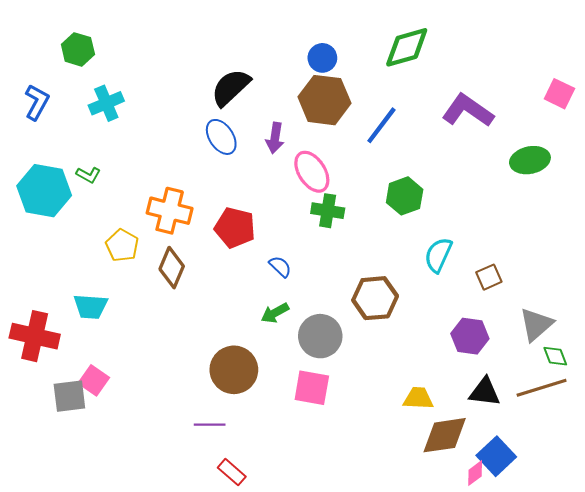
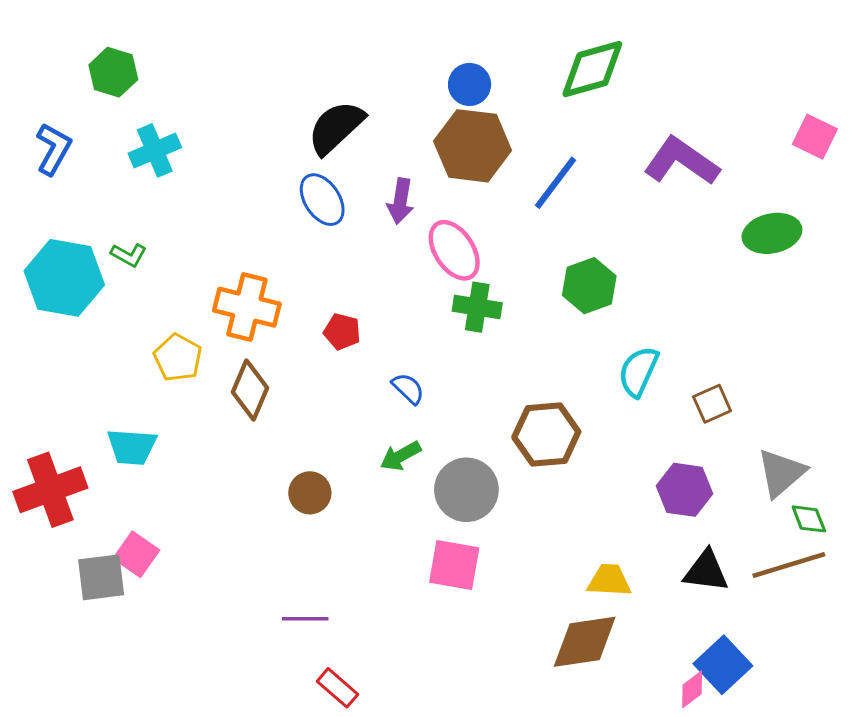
red pentagon: (235, 228) -> (342, 332), size x0.6
red cross: (35, 336) -> (50, 490), turned -33
brown circle: (234, 370) -> (310, 493), moved, size x0.6
brown diamond: (445, 435) -> (585, 642), moved

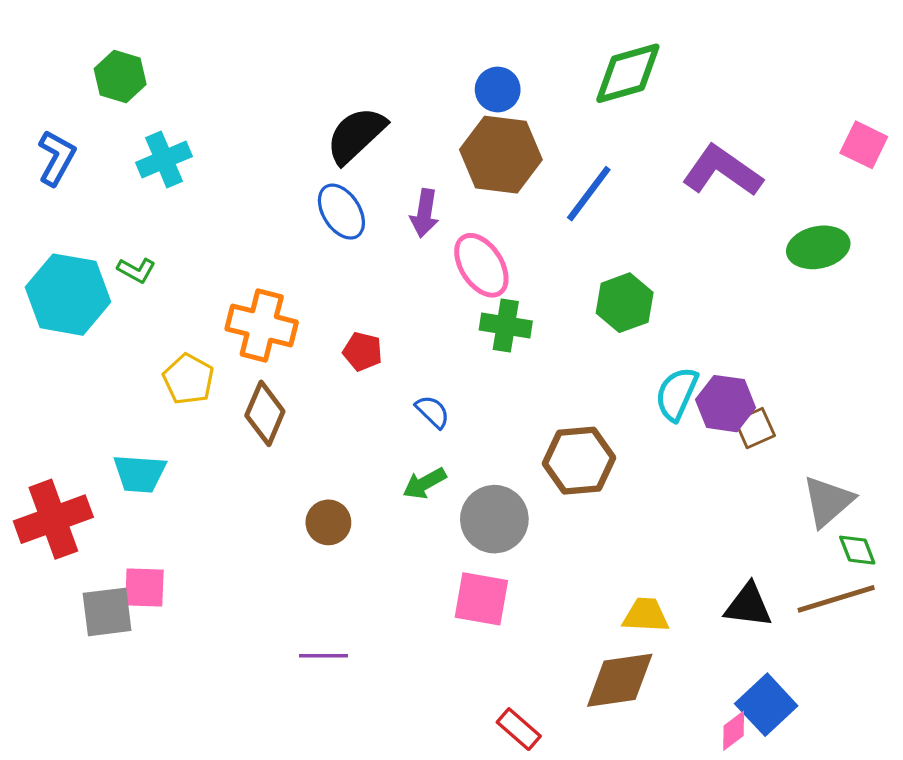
purple hexagon: (684, 490) -> (725, 404), moved
pink square: (136, 554) -> (144, 587), turned -33
red rectangle: (337, 688) -> (519, 729), moved

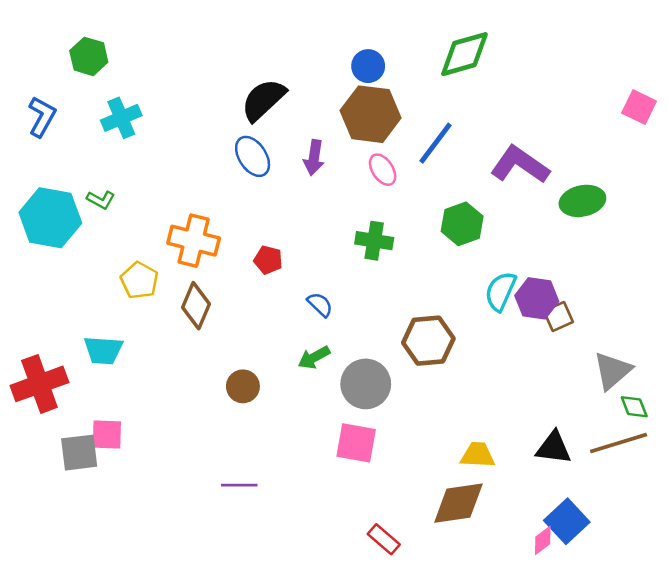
purple L-shape: (722, 171) -> (520, 165), moved
green ellipse: (818, 247) -> (582, 201), moved
pink ellipse: (481, 265) -> (383, 170), moved, size x0.7

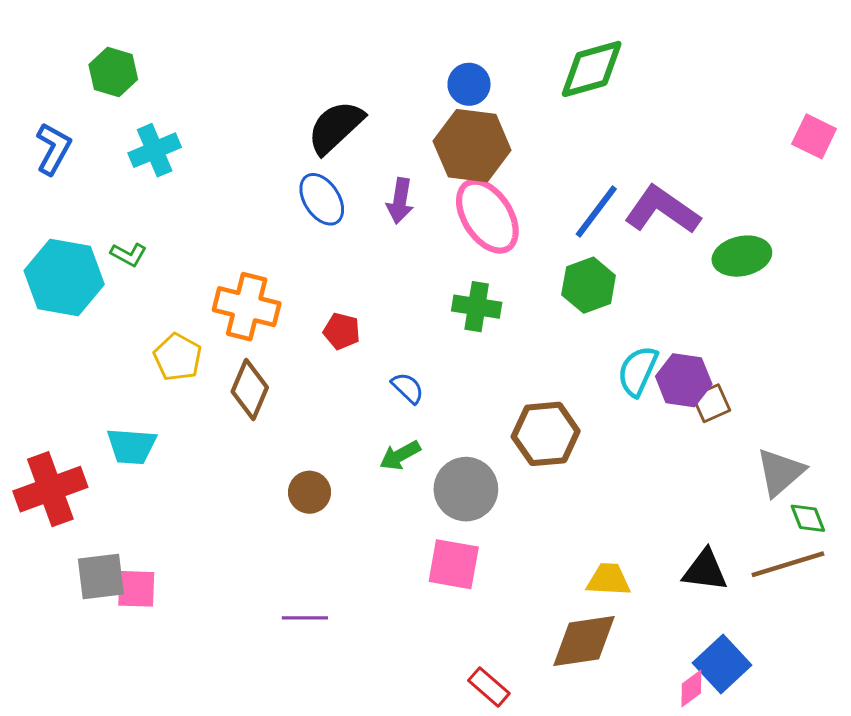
blue line: (436, 143) -> (596, 212), moved
pink ellipse: (383, 170) -> (487, 216), size x1.8
pink square: (107, 435) -> (136, 589), moved

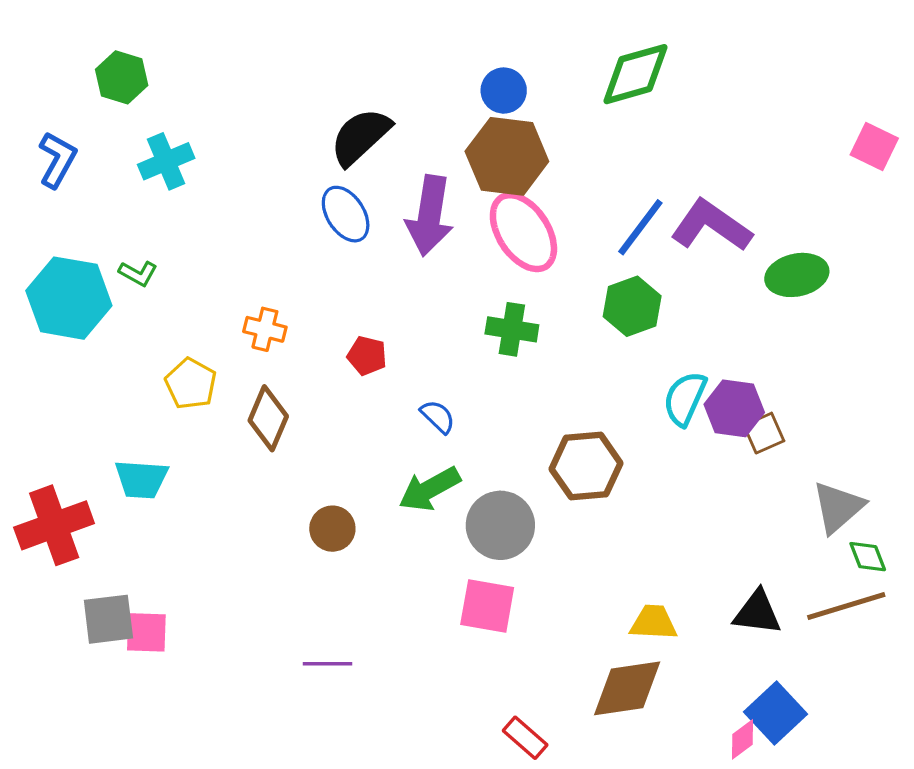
purple arrow: (400, 201) -> (430, 216), size x1.6
orange cross: (247, 307) -> (265, 329), size x0.6
green arrow: (400, 455) -> (430, 489), size x1.4

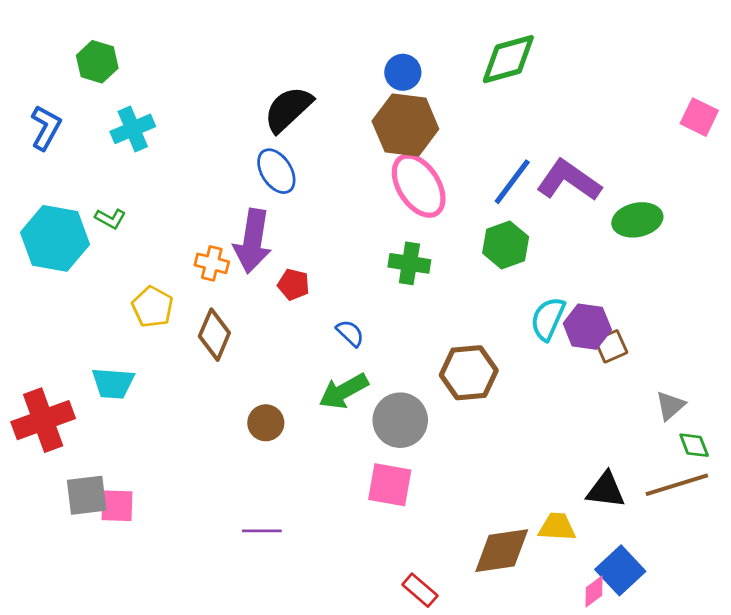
purple arrow: (430, 216) -> (253, 241), moved
gray triangle: (838, 507) -> (670, 406), size x0.7
yellow trapezoid: (654, 622) -> (557, 527), moved

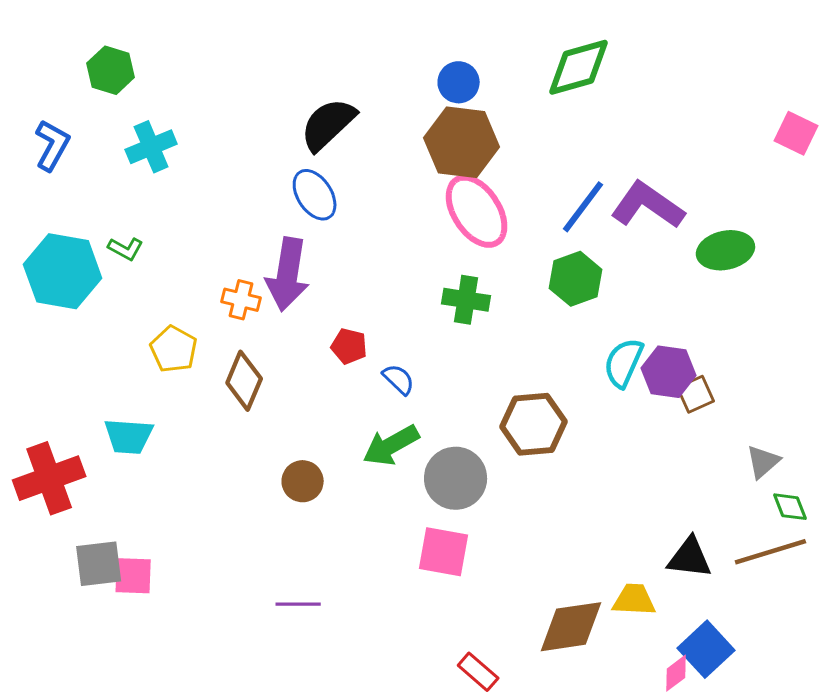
red pentagon: (293, 284) -> (349, 346), moved

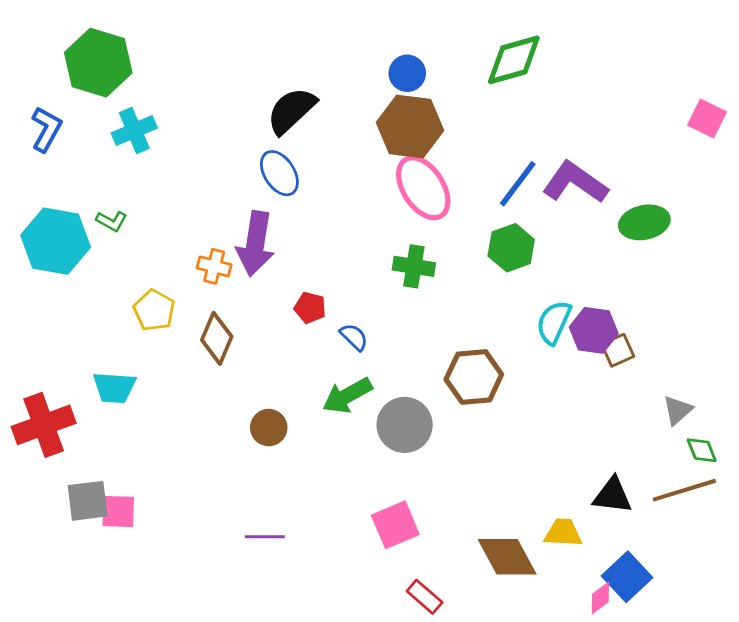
green hexagon: (111, 70) -> (98, 63), size x1.6
pink square: (444, 552) -> (395, 525), moved, turned -33
brown diamond: (571, 627) -> (507, 557), turned 70

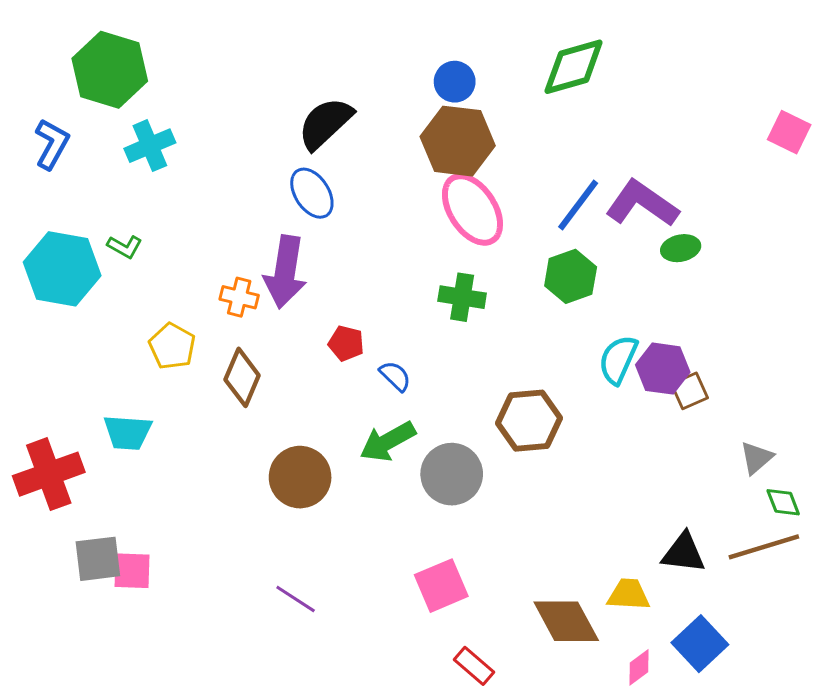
green ellipse: (644, 222) -> (681, 248), moved, size x0.7
brown circle: (269, 428) -> (300, 477), size x1.5
purple line: (265, 537) -> (296, 599), turned 33
pink diamond: (600, 598) -> (639, 667), moved

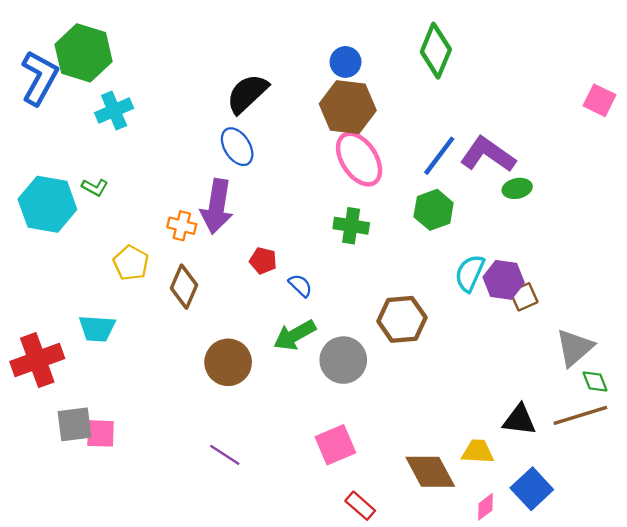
green diamond: (574, 67) -> (436, 51), turned -52
blue L-shape: (52, 144) -> (40, 78), moved, size x1.4
gray triangle: (756, 458) -> (575, 348), size x1.5

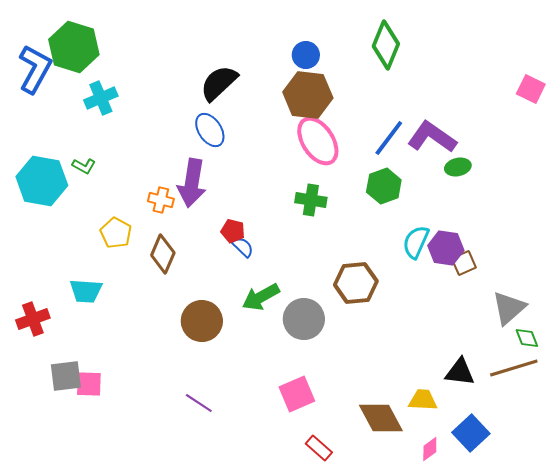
blue semicircle: (300, 286) -> (243, 247), moved
red cross: (37, 360) -> (33, 319), size x0.7

